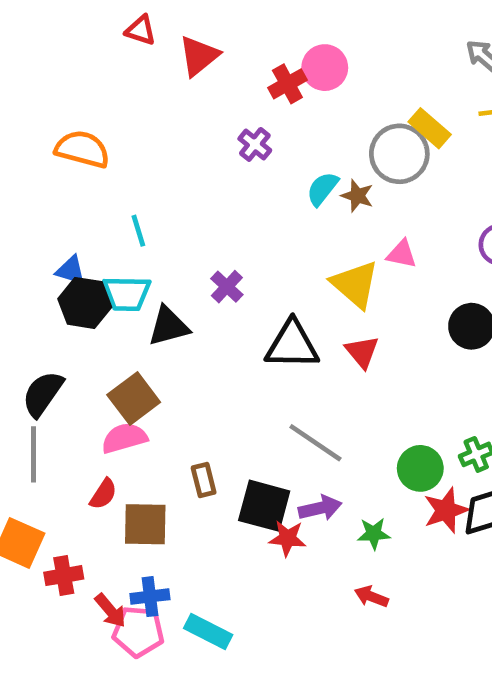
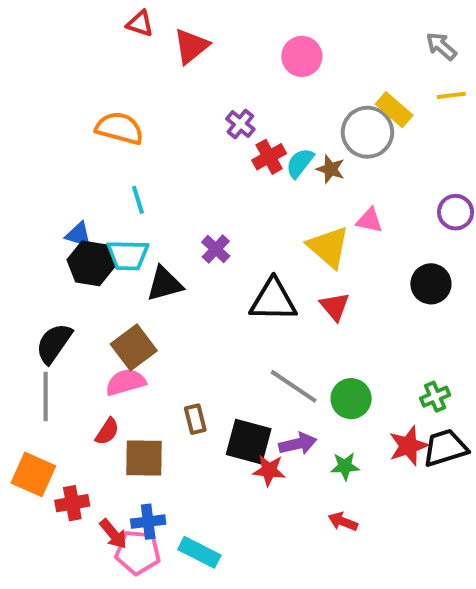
red cross: (287, 84) -> (269, 157), moved
orange semicircle: (82, 149) -> (119, 128), moved
green circle: (420, 468) -> (351, 399), moved

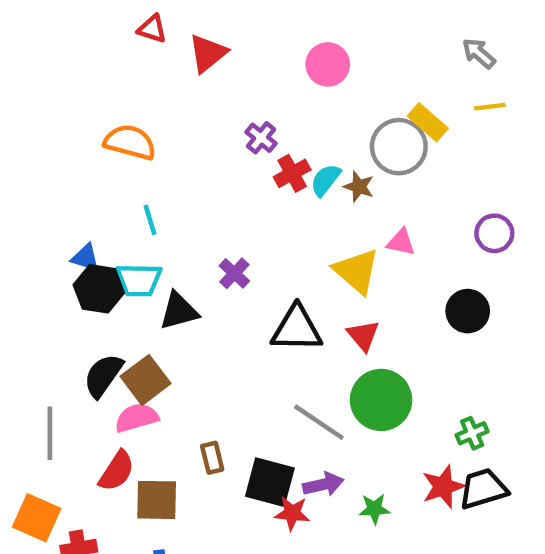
black semicircle: (54, 343) -> (103, 376), moved
green circle: (351, 399) -> (381, 400), moved, size x1.4
red semicircle: (107, 431) -> (117, 471), size x1.4

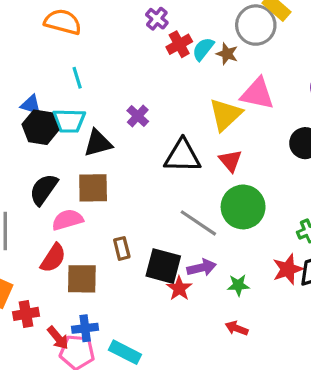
pink triangle: (401, 242) -> (257, 94), size x1.6
yellow triangle: (357, 271) -> (225, 114), turned 36
brown square: (145, 380) -> (93, 188), moved, turned 36
red star: (292, 513) -> (179, 288), turned 30

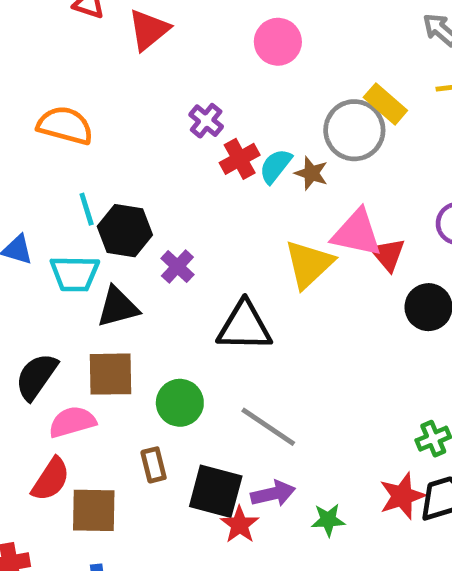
black hexagon: (40, 127) -> (125, 231), moved
red triangle: (230, 161) -> (388, 255), moved
green circle: (243, 207) -> (180, 403), moved, size x0.7

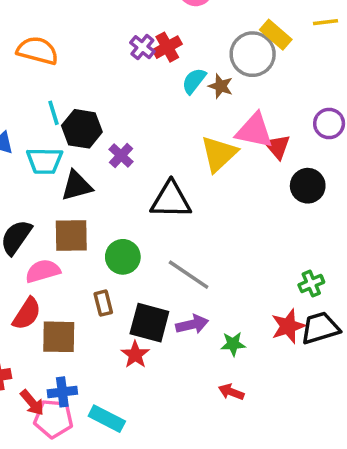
red cross: (240, 159) -> (167, 47), moved
red star: (240, 525) -> (135, 355), moved

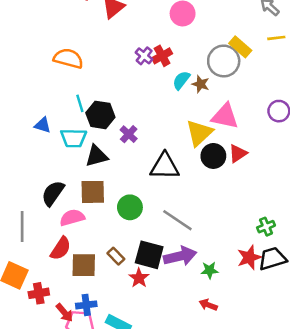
red triangle: (277, 147) -> (238, 153), moved, turned 36
black circle: (308, 186) -> (213, 156), moved
brown rectangle: (103, 303) -> (116, 256), moved, turned -30
purple arrow: (192, 324) -> (180, 256), size x1.4

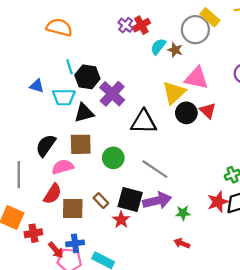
purple cross: (129, 134) -> (112, 94), size x1.6
red triangle: (238, 153) -> (208, 111), turned -42

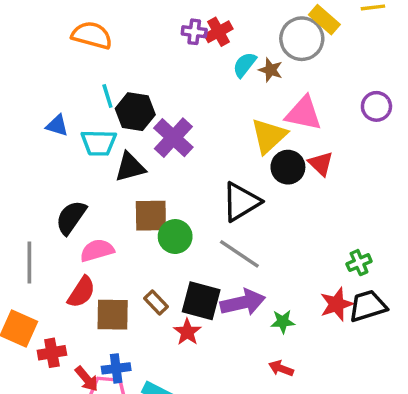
purple cross: (126, 25) -> (194, 32), turned -32
black triangle: (144, 122) -> (241, 202), moved, turned -32
brown square: (81, 144) -> (151, 216), moved

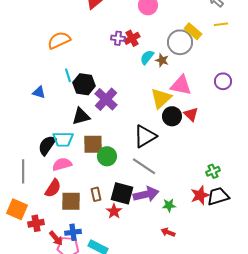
orange semicircle: (92, 35) -> (59, 40), turned -40
cyan trapezoid: (99, 143) -> (63, 139), moved
brown rectangle: (156, 302) -> (96, 194), turned 32

